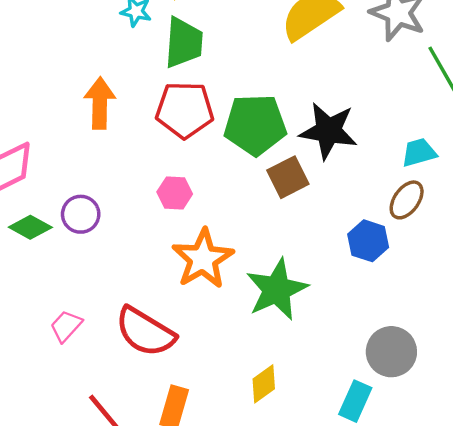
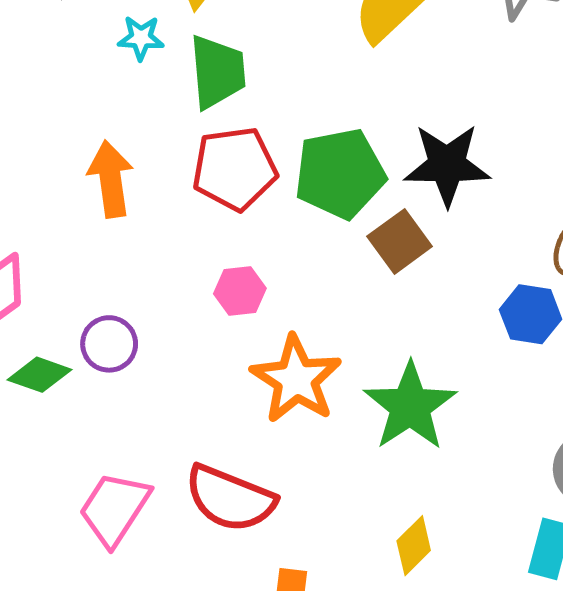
pink trapezoid: (66, 326) -> (114, 509), size x1.6

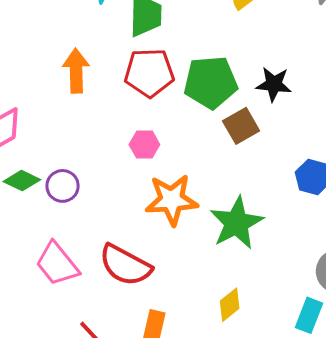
black star: (447, 165) -> (274, 84), size x0.7
purple circle: (109, 344) -> (63, 186), moved
orange star: (296, 379) -> (172, 200), turned 30
pink trapezoid: (114, 509) -> (57, 264), turned -78

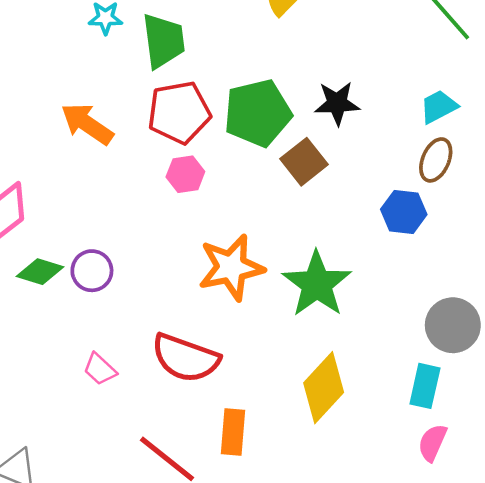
orange arrow: (76, 71) -> (87, 124), turned -45
pink hexagon: (144, 145) -> (185, 174), moved
pink trapezoid: (57, 264) -> (100, 369), size x0.6
yellow diamond: (230, 305) -> (324, 388), size x1.6

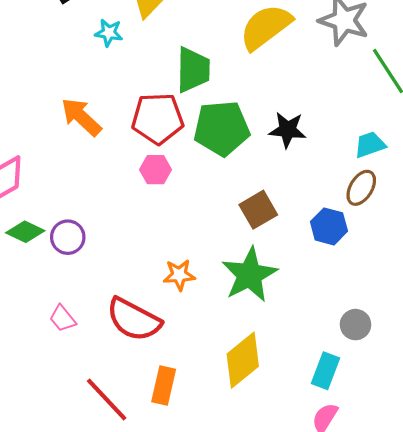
green trapezoid: (163, 41) -> (193, 70), moved
brown square: (304, 162) -> (258, 210), moved
orange star: (231, 267) -> (179, 275), moved, size x0.6
gray circle: (453, 325) -> (355, 325), size x0.7

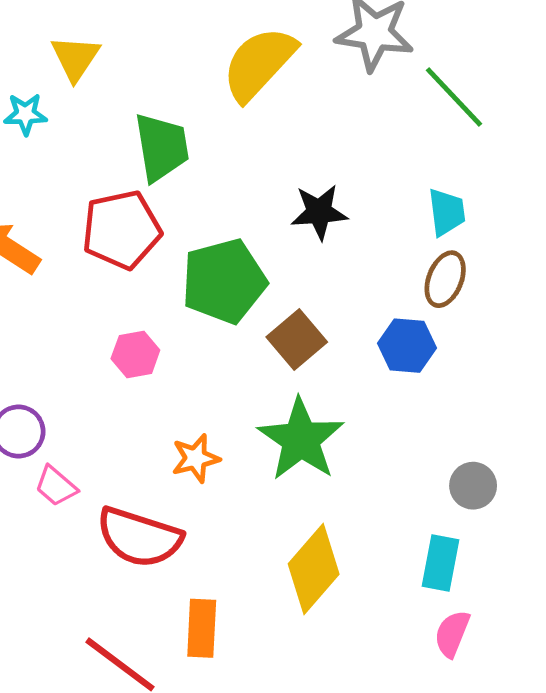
green pentagon: (222, 128) -> (224, 281), moved
cyan trapezoid: (370, 145) -> (447, 212), turned 112
pink hexagon: (155, 170) -> (135, 354), moved
pink trapezoid: (63, 318) -> (56, 486), moved

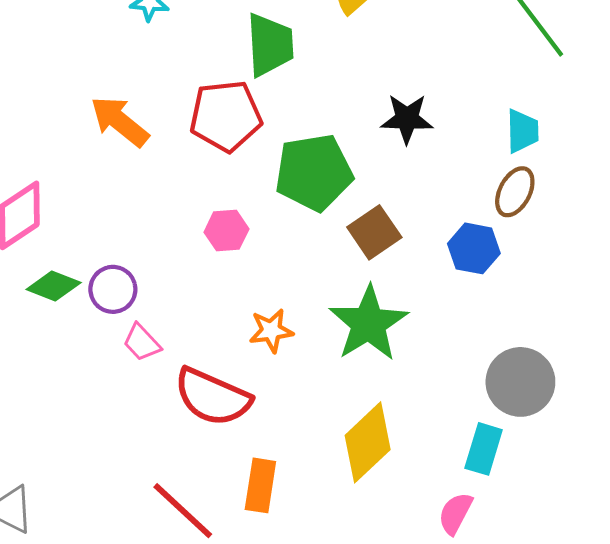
gray circle: (473, 486) -> (520, 382), size x1.6
pink semicircle: (452, 634) -> (455, 513), moved

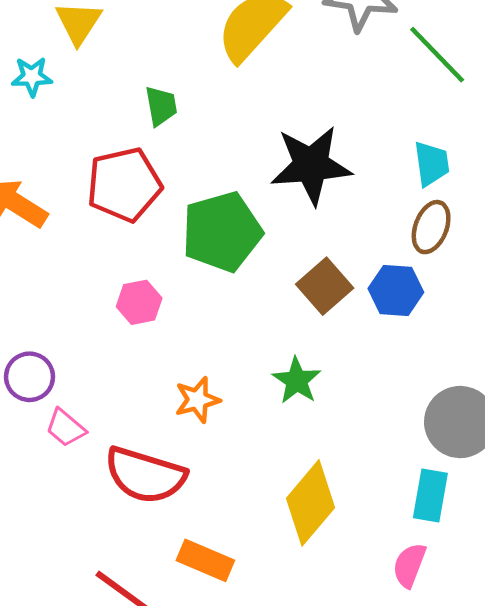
green trapezoid: (270, 45) -> (161, 106), size x0.6
black star: (407, 119) -> (311, 165), size x1.5
brown square: (374, 232) -> (325, 286), moved
green star: (369, 323) -> (297, 381), size x0.6
orange rectangle: (260, 485) -> (205, 560), turned -69

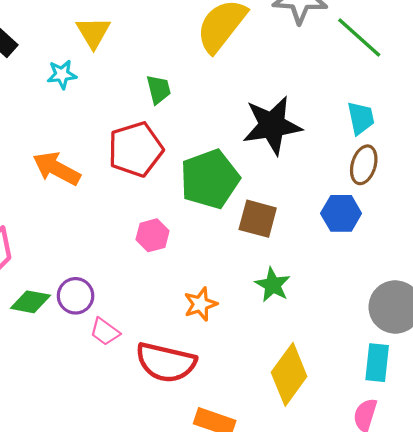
brown square: (325, 286) -> (258, 219), moved, turned -30

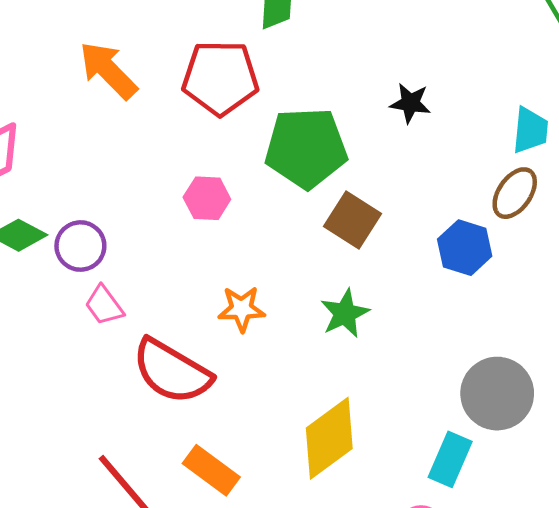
black star: (272, 125) -> (410, 103), size x0.5

